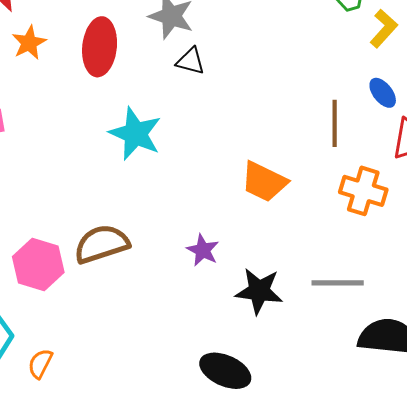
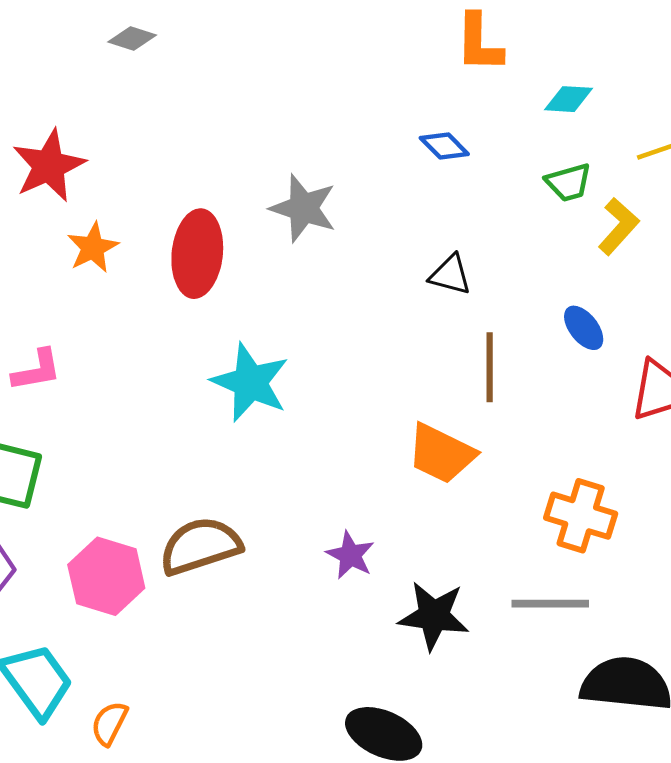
black triangle: (191, 61) -> (450, 275), moved
blue ellipse: (383, 93) -> (584, 328), moved
brown line: (335, 123) -> (490, 367), moved
orange cross: (363, 191) -> (581, 516), moved

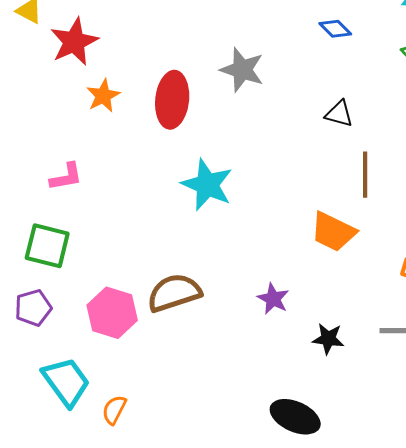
black star: (434, 616) -> (328, 339), size x0.7

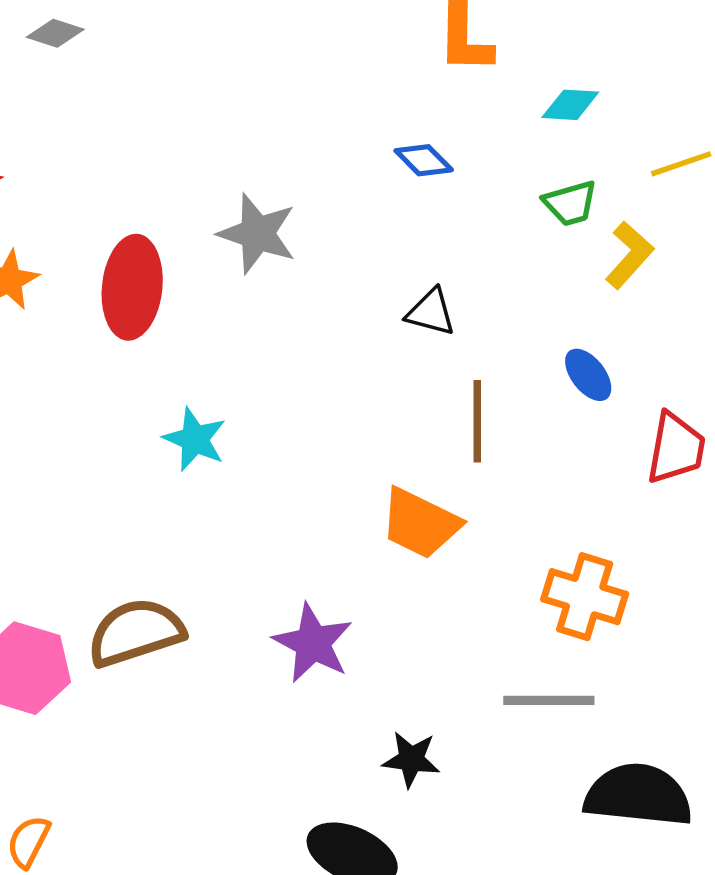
cyan star: (207, 185) -> (195, 439), size x0.7
purple star: (273, 299) -> (313, 643), size x1.4
black star: (328, 339) -> (411, 759), moved

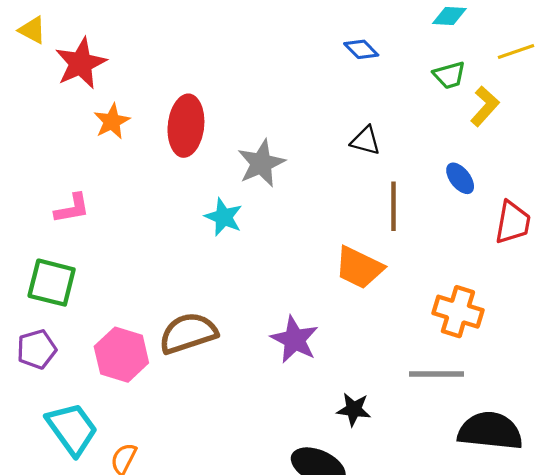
gray star: (257, 234) -> (261, 163), moved, turned 30

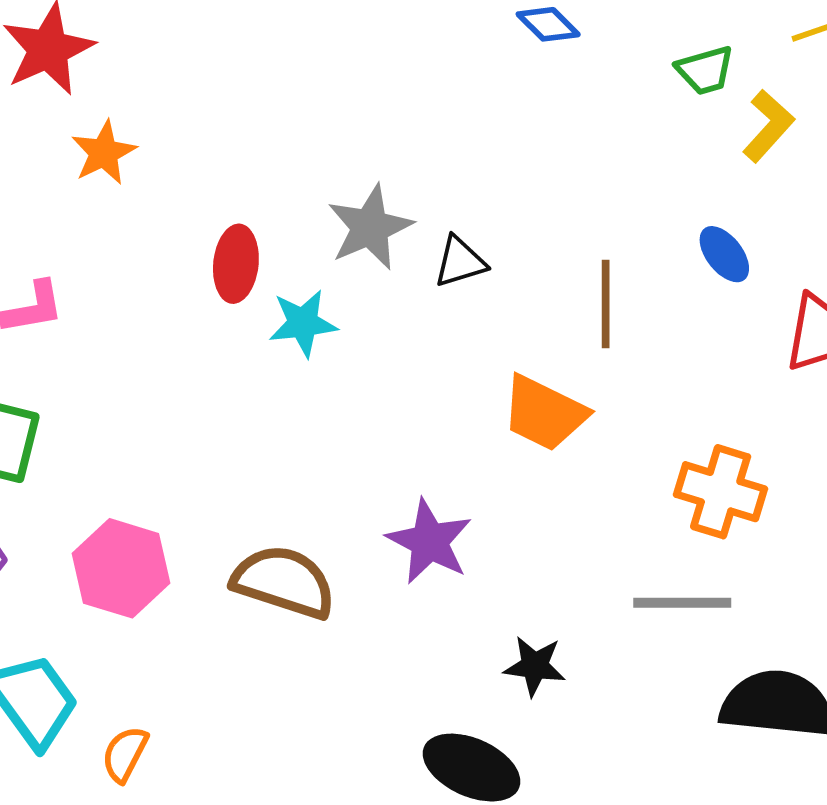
red ellipse: (186, 126) -> (236, 264), moved, size x0.7
black triangle: (366, 141) -> (460, 262), moved, turned -32
cyan star: (224, 217) -> (303, 323), turned -30
brown semicircle: (188, 333) -> (284, 582), moved, turned 36

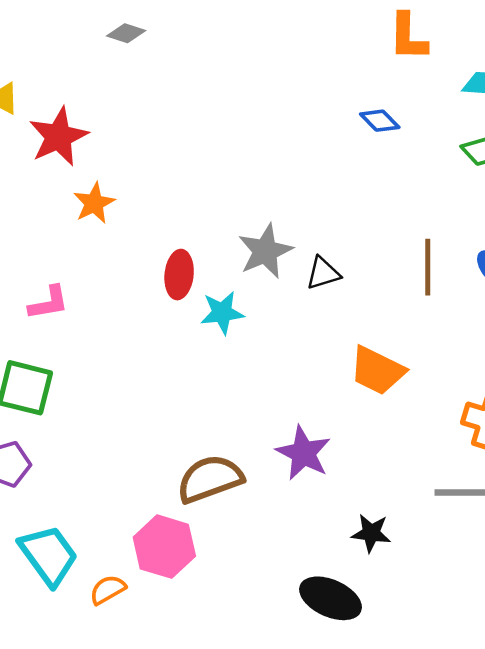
brown line: (606, 304) -> (428, 267), moved
pink hexagon: (121, 568) -> (164, 547), moved
brown semicircle: (284, 582) -> (210, 479), turned -38
orange semicircle: (125, 754) -> (108, 590), turned 33

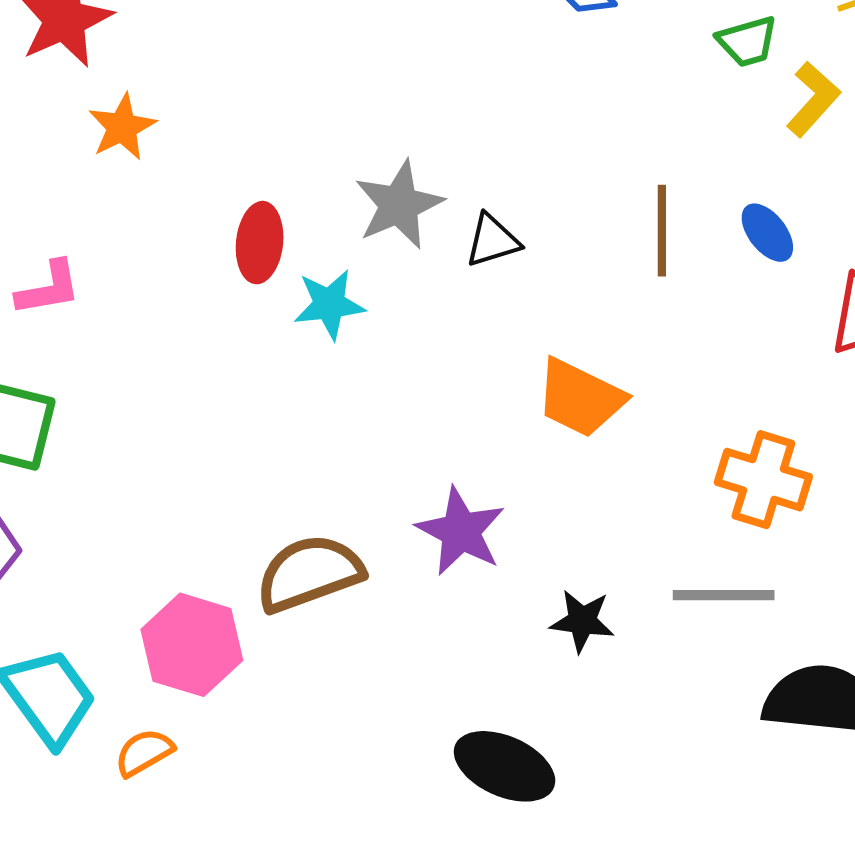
black star: (371, 533) -> (582, 621), moved
pink hexagon: (164, 547) -> (192, 645), moved

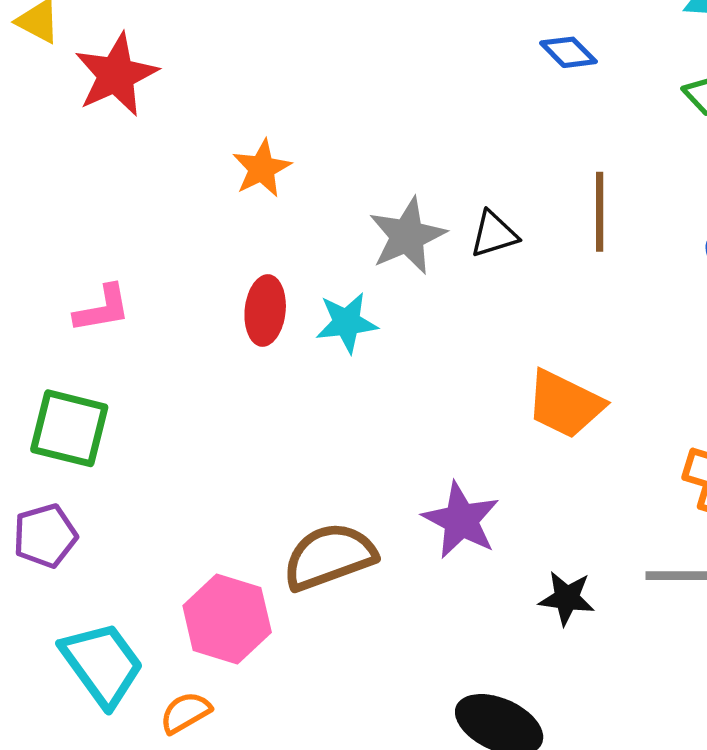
orange star: (122, 127) -> (262, 168), moved
brown line: (662, 231) -> (600, 212), moved
black triangle: (493, 241) -> (494, 234), moved
red ellipse: (260, 243) -> (265, 310), moved

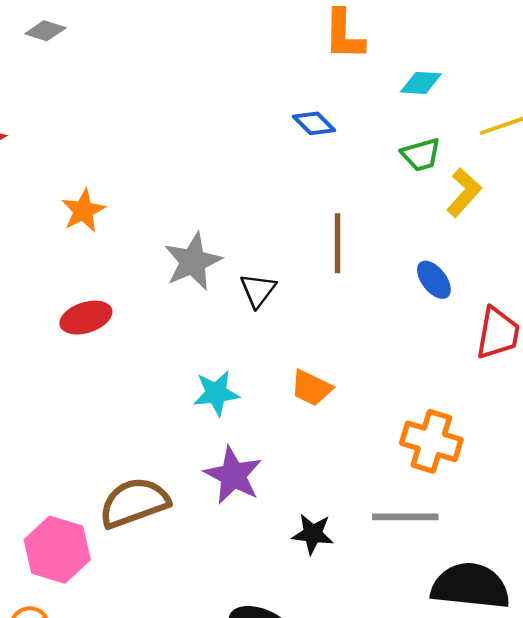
black triangle: (494, 234) -> (258, 290), moved, turned -36
red ellipse: (265, 310) -> (86, 318), turned 66
cyan star: (347, 323) -> (216, 393), moved
orange trapezoid: (565, 404) -> (311, 388), size x0.7

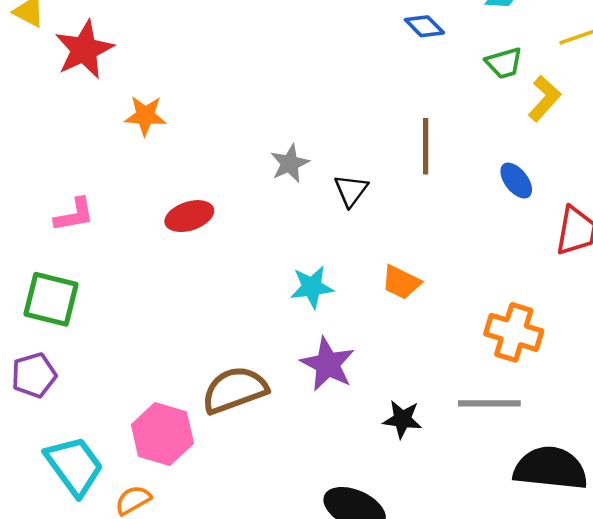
blue diamond: (314, 123) -> (424, 26), moved
orange star: (83, 211) -> (145, 116), moved, turned 30
gray star: (193, 261) -> (290, 163), size x0.7

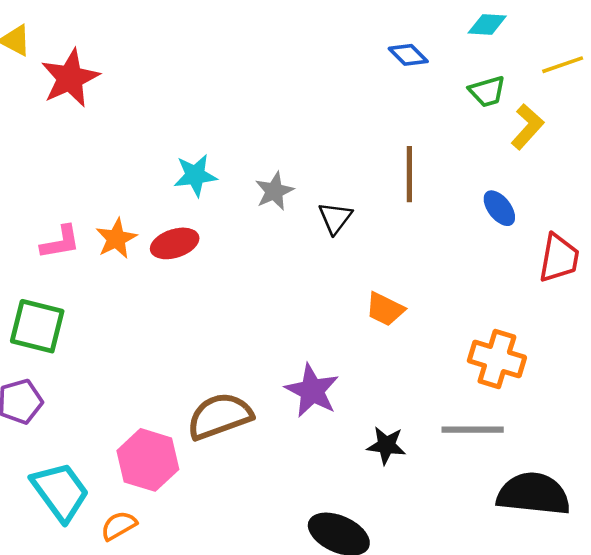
orange star: (145, 116) -> (116, 239), moved, turned -30
cyan star: (312, 287) -> (195, 175), moved

